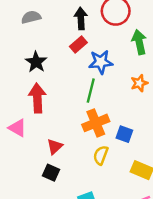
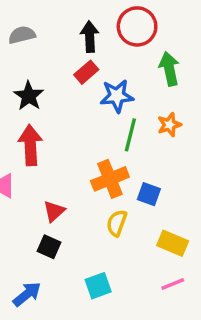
green line: (91, 91) -> (130, 135), moved

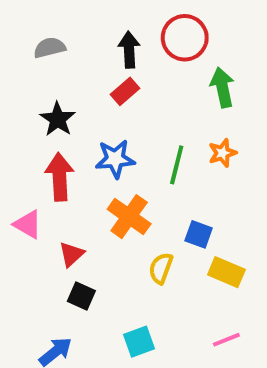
blue star: (117, 96) -> (115, 159), moved
orange cross: (110, 179) -> (129, 217), moved, turned -33
red triangle: (54, 211) -> (71, 254), moved
yellow rectangle: (173, 243) -> (226, 272), moved

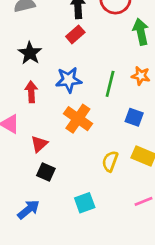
orange star: (222, 153) -> (141, 76), turned 30
red arrow: (60, 177) -> (31, 92), size x0.7
blue square: (199, 234) -> (134, 117), moved
yellow semicircle: (161, 268) -> (110, 161), moved

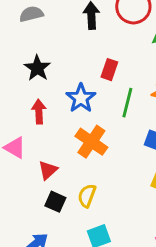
red rectangle: (75, 34) -> (109, 70), moved, turned -30
blue star: (69, 80) -> (81, 98), turned -30
yellow semicircle: (110, 161) -> (87, 196), moved

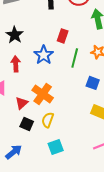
orange cross: (91, 142) -> (43, 94), moved

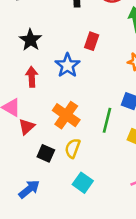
green line: (75, 58) -> (107, 120), moved
red triangle: (22, 103) -> (27, 127), moved
cyan square: (56, 147) -> (83, 183), turned -35

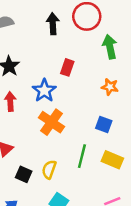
orange cross: (66, 115) -> (52, 122), moved
green line: (107, 120) -> (82, 156), moved

